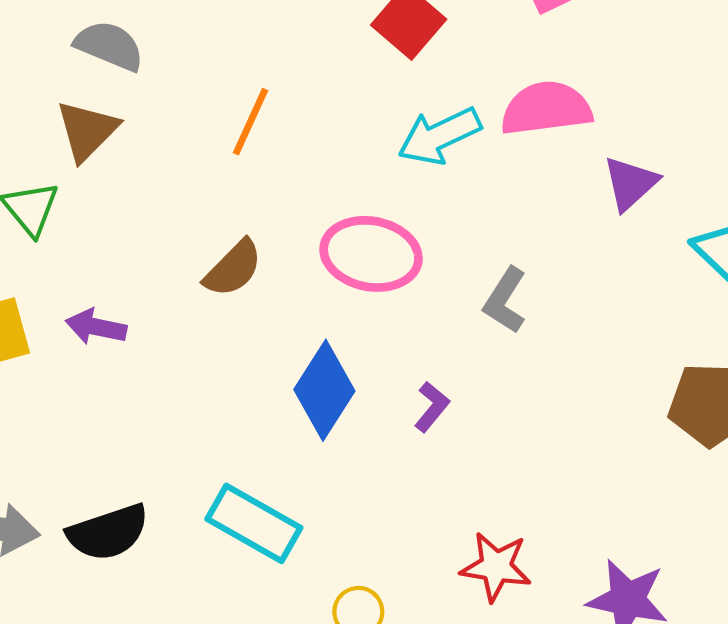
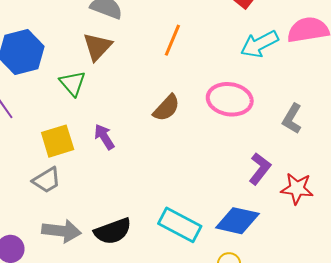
purple arrow: (96, 327) -> (104, 137), turned 48
blue diamond: (324, 390) -> (237, 221), moved, turned 72
purple L-shape: (432, 407) -> (260, 169), size x1.4
red star: (496, 567) -> (297, 189), moved

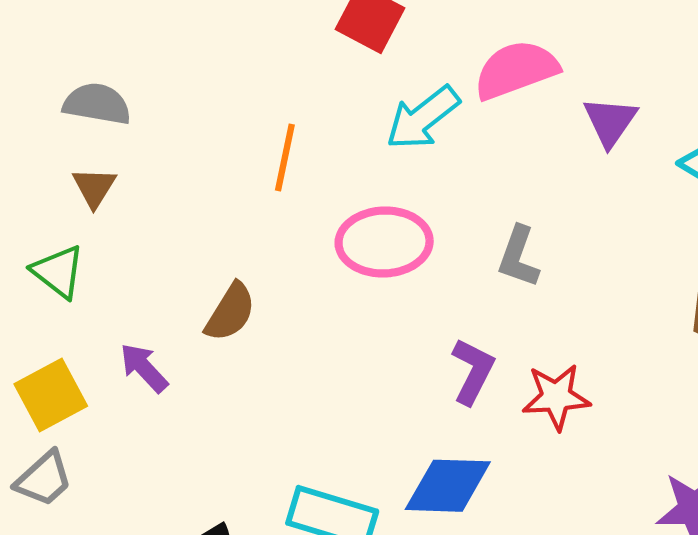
orange line: (172, 40) -> (285, 157), moved
brown triangle: (97, 47) -> (94, 187), size x0.7
brown semicircle: (166, 108) -> (230, 312), moved

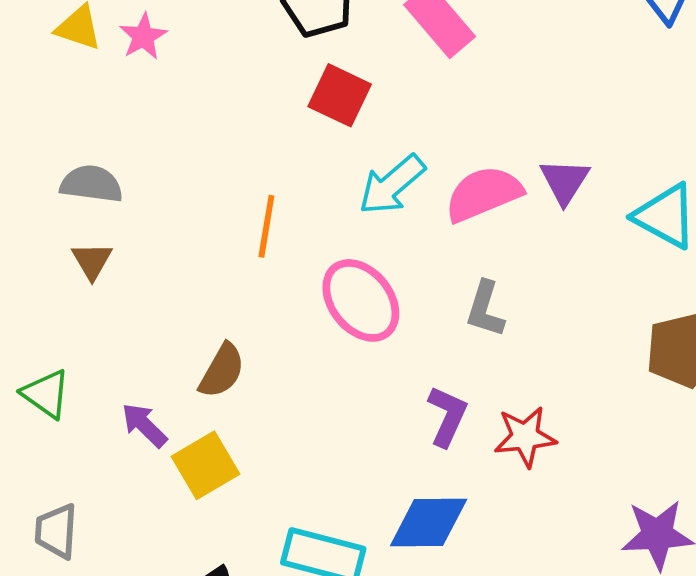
pink semicircle: (516, 70) -> (484, 194), moved
pink ellipse: (384, 242) -> (361, 300), turned 56
green triangle: (58, 272) -> (46, 394), moved
yellow square: (51, 395) -> (205, 465), moved
gray trapezoid: (44, 479) -> (56, 531), turned 138

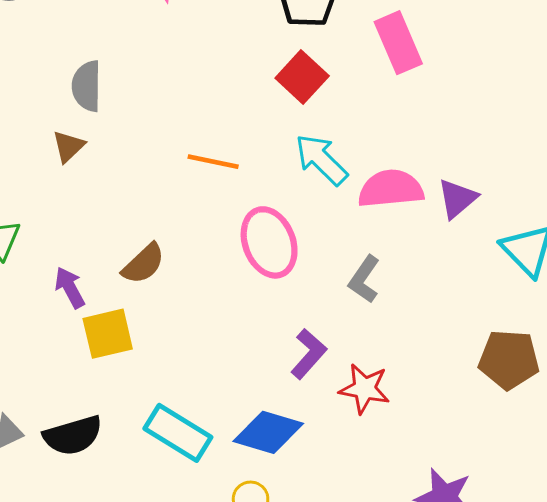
gray semicircle: (91, 184) -> (87, 86), turned -114
cyan arrow: (392, 185) -> (321, 159), turned 68
orange line: (266, 226) -> (213, 162), turned 75

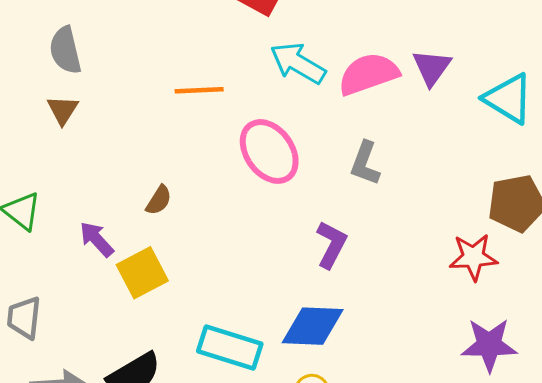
brown semicircle: (143, 264) -> (159, 200), size x0.7
red star: (365, 389) -> (473, 257), moved

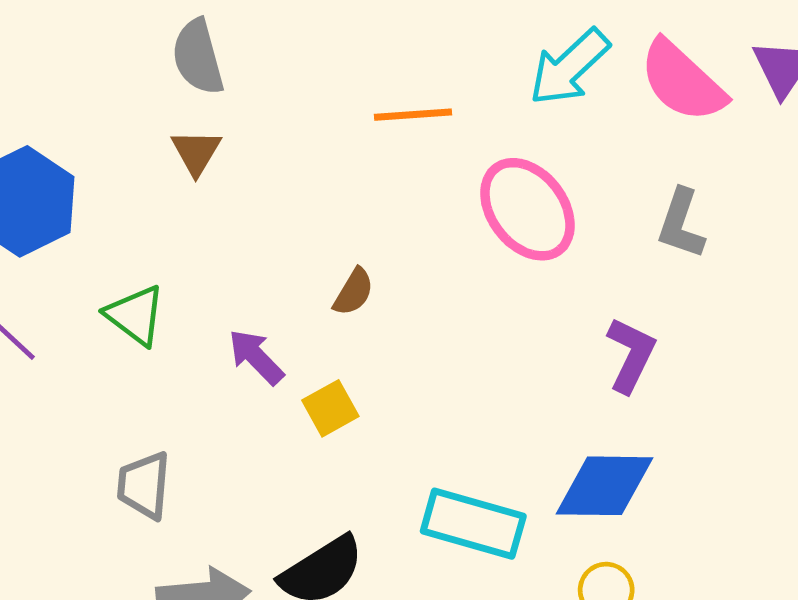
cyan arrow: (298, 63) -> (569, 67), turned -72
pink semicircle: (368, 74) -> (682, 81), turned -116
yellow square: (142, 273) -> (330, 408), size x0.7

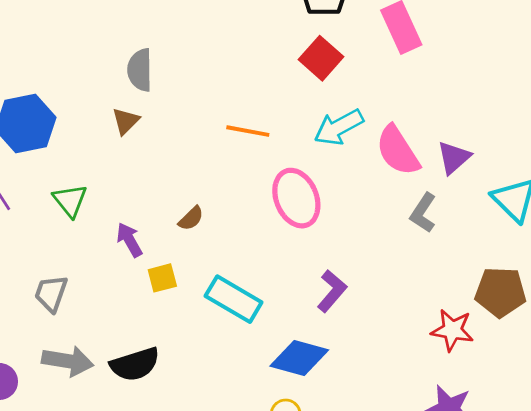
gray L-shape: (681, 224) -> (423, 213), moved
cyan rectangle: (473, 524) -> (234, 299), moved

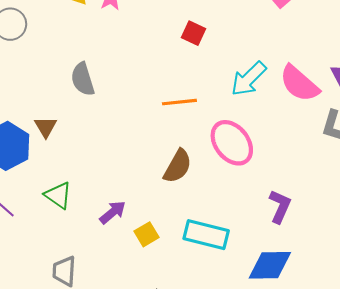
red square: (321, 58) -> (193, 33), moved, size x0.7
brown triangle: (126, 121) -> (46, 127), moved
brown semicircle: (191, 218) -> (178, 166), moved, size x1.6
purple arrow: (129, 240) -> (113, 212), turned 96

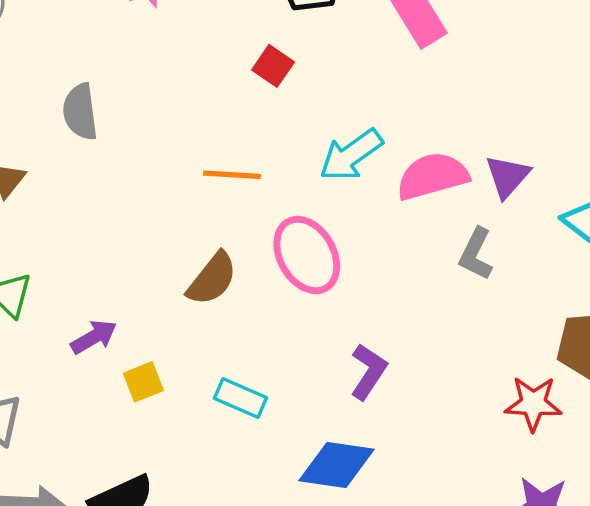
pink semicircle: (299, 84) -> (432, 176), turned 114
cyan rectangle: (206, 235) -> (241, 398), size x0.7

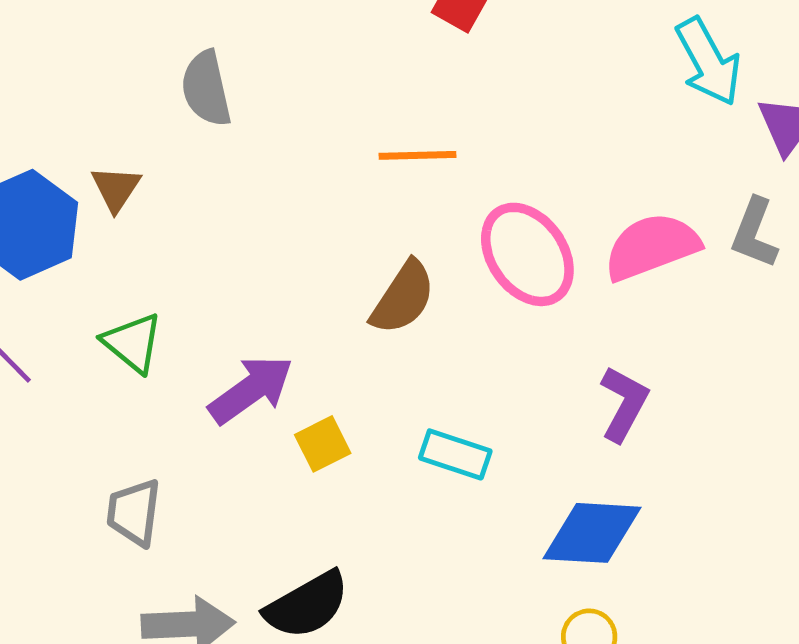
cyan arrow: (351, 155) -> (708, 62), moved, turned -78
pink semicircle: (432, 176) -> (652, 247), moved
purple arrow: (94, 337) -> (251, 390), size x1.4

